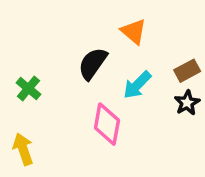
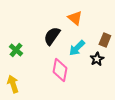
brown rectangle: (187, 71) -> (105, 40), turned -40
black star: (187, 103) -> (97, 59), moved

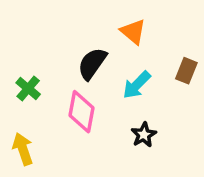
black star: (97, 59) -> (144, 135), moved
pink diamond: (60, 70) -> (81, 112), moved

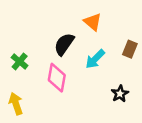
black star: (144, 135) -> (120, 94), moved

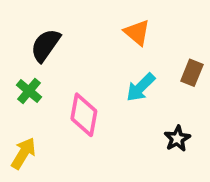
black semicircle: (64, 44) -> (45, 45), moved
yellow arrow: (16, 104) -> (23, 153), turned 50

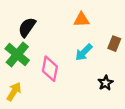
orange triangle: (137, 32) -> (82, 20), turned -42
green cross: (29, 91) -> (17, 54), size x1.6

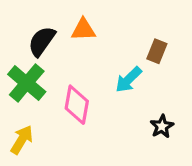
orange triangle: (82, 20) -> (83, 30), moved
brown rectangle: (114, 44) -> (157, 51), moved

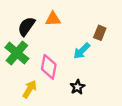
black star: (162, 126) -> (77, 87), moved
yellow arrow: (22, 140) -> (30, 89), moved

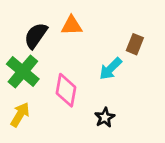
yellow arrow: (30, 89) -> (20, 115), moved

